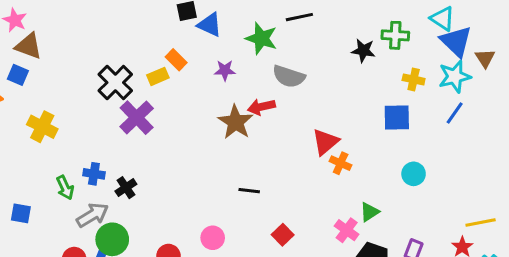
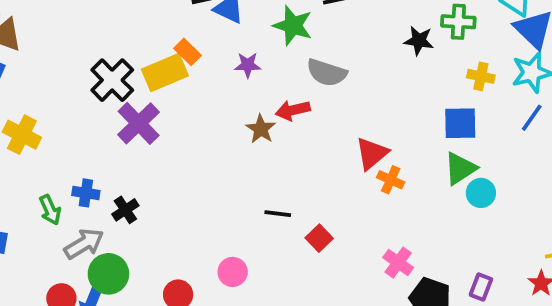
yellow rectangle: (158, 76) -> (165, 73), size x1.6
brown star: (235, 122) -> (261, 129), size x0.7
green triangle: (369, 212) -> (460, 169), moved, size x1.4
red square: (283, 235) -> (319, 238), moved

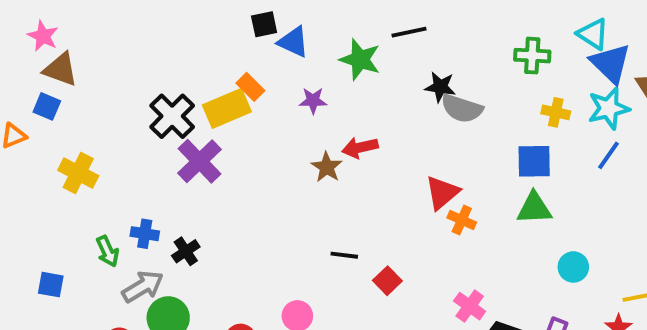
black star: (419, 41) -> (440, 87), moved
gray semicircle: (327, 73) -> (462, 108), moved
green triangle: (460, 169) -> (534, 208), turned 30
cyan circle: (481, 193) -> (573, 267), moved

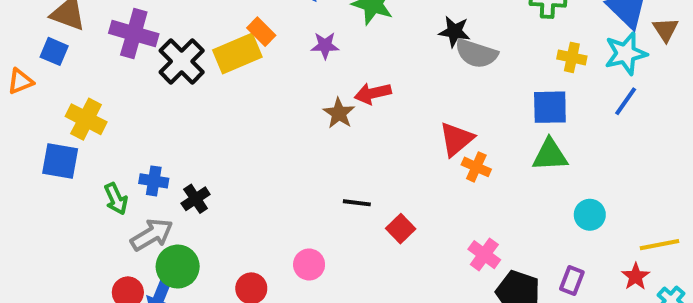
purple cross: (200, 161) -> (134, 34), moved, turned -30
blue square: (51, 285) -> (60, 161), moved, size x1.4

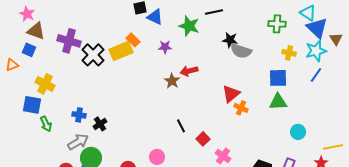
green arrow: (116, 199) -> (46, 124), moved
black line: (357, 203) -> (181, 126), turned 56
pink cross: (484, 255) -> (223, 156), moved

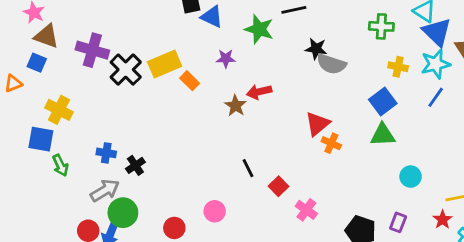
orange rectangle: (133, 40) -> (190, 81), moved
blue square: (278, 78) -> (383, 102), turned -36

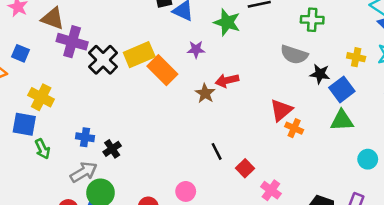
green cross: (381, 26) -> (312, 20), moved
brown triangle: (47, 36) -> (53, 18), moved
black star: (316, 49) -> (320, 74), moved
orange rectangle: (190, 81) -> (162, 70), size x1.6

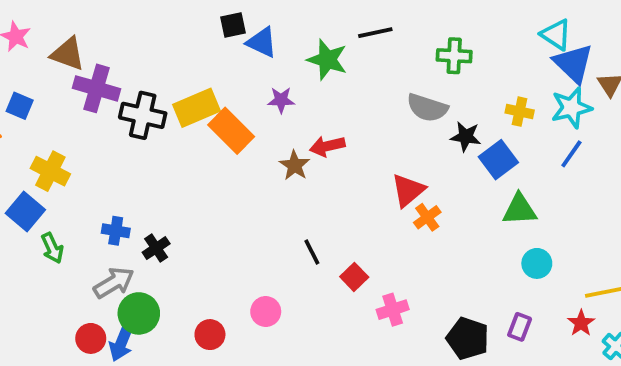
black cross: (103, 60) -> (143, 115), turned -32
green triangle: (342, 120) -> (520, 210), moved
blue square: (24, 124) -> (25, 212), turned 30
orange cross: (294, 128) -> (427, 217), turned 30
pink cross: (271, 190) -> (393, 310), turned 36

